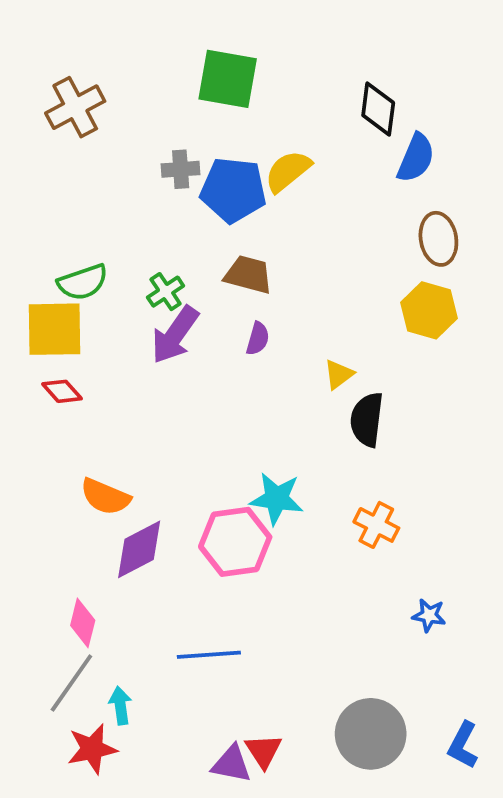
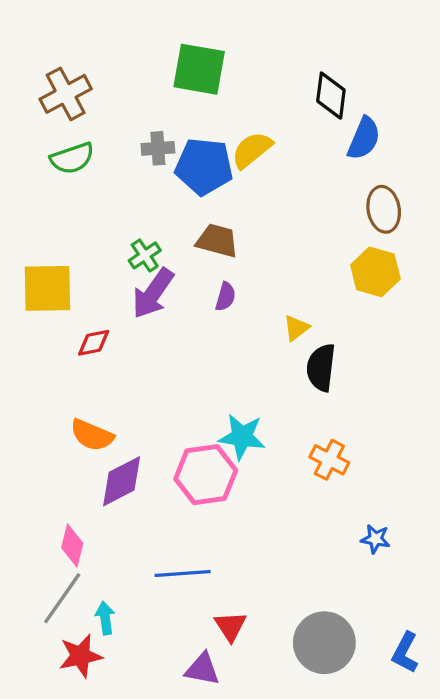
green semicircle: (83, 282) -> (72, 158), moved
red diamond: (62, 391) -> (94, 343), moved, turned -60
red triangle: (263, 751) -> (230, 626), moved

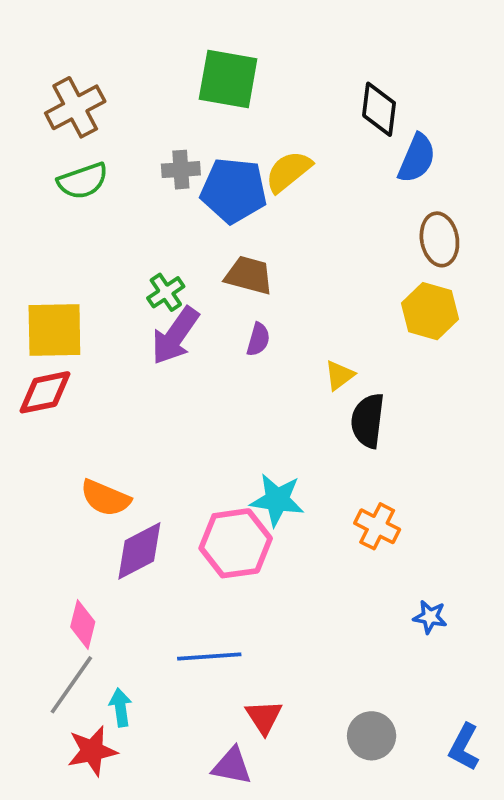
red diamond: (94, 343) -> (45, 392), moved, size x1.4
gray circle: (324, 643) -> (372, 736), size x0.7

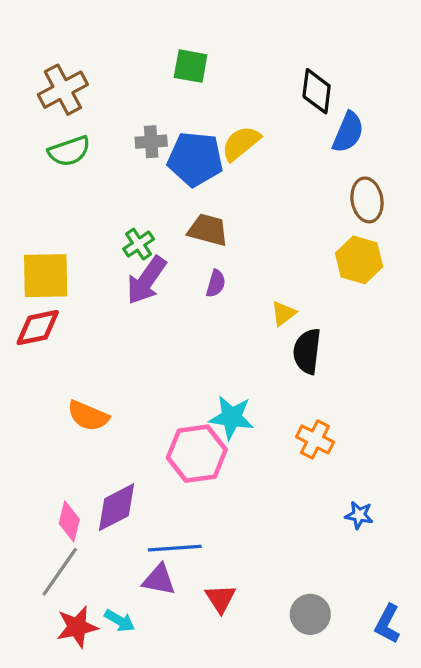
green square: (228, 79) -> (191, 66), size x0.7
purple diamond: (139, 551) -> (116, 507), moved
cyan arrow: (120, 707) -> (120, 621), moved, turned 128
purple triangle: (232, 766) -> (159, 580), moved

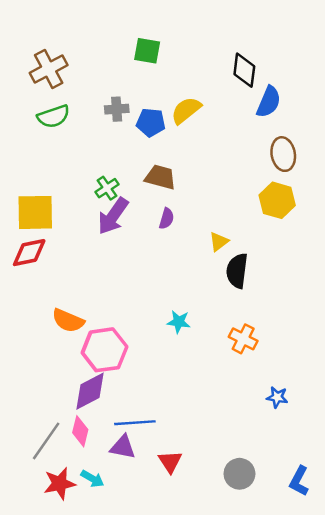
blue pentagon: (195, 159) -> (151, 122), size x0.7
cyan star: (231, 417) -> (179, 322), size x0.7
pink hexagon: (197, 454) -> (105, 350), moved
pink diamond: (69, 521) -> (80, 431), moved

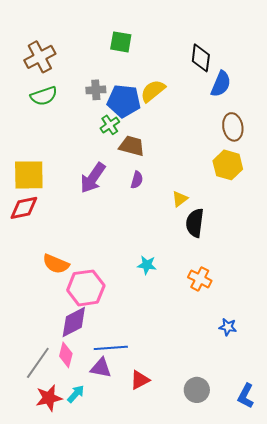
blue pentagon: (151, 122) -> (124, 101), size x1.4
green cross: (107, 188) -> (110, 125), moved
red triangle: (170, 462) -> (140, 380), turned 35
cyan arrow: (92, 479) -> (76, 394), turned -78

